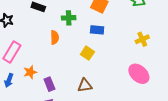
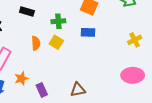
orange semicircle: (55, 37) -> (36, 43), moved
yellow square: (87, 53) -> (56, 42), moved
pink ellipse: (139, 74) -> (133, 75), turned -40

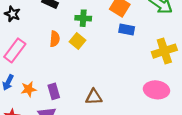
blue rectangle: (88, 32) -> (127, 29), moved
yellow cross: (135, 40) -> (164, 51), size x1.5
orange star: (21, 78) -> (29, 89), moved

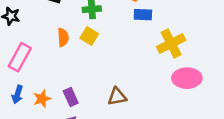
yellow cross: (164, 51) -> (171, 44), moved

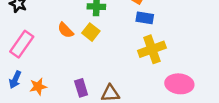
orange semicircle: (63, 37) -> (66, 30), turned 132
yellow cross: (171, 44) -> (152, 49), moved
purple rectangle: (71, 97) -> (81, 88), moved

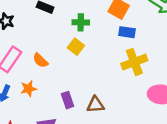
orange semicircle: (66, 30) -> (40, 60), moved
orange star: (38, 87) -> (28, 89), moved

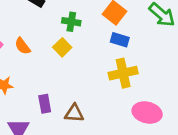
orange semicircle: (40, 60) -> (23, 46), moved

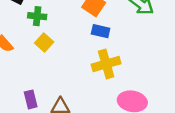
green cross: (71, 22) -> (37, 16), moved

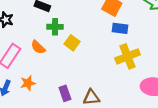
green cross: (37, 16) -> (55, 27), moved

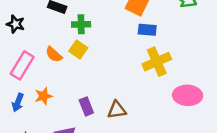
green cross: (55, 27) -> (81, 24), moved
yellow square: (72, 43) -> (78, 49), moved

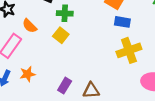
orange semicircle: (54, 54) -> (30, 26), moved
purple rectangle: (86, 106) -> (65, 86), turned 49

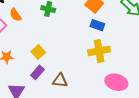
yellow square: (61, 35) -> (38, 52), moved

